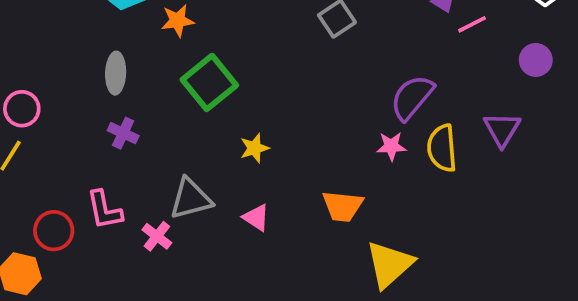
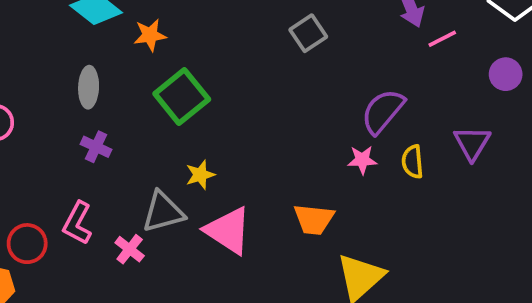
yellow star: (254, 148) -> (200, 175), moved
yellow semicircle: (442, 148) -> (413, 162), size x0.7
pink L-shape: (104, 210) -> (77, 223), turned 39
pink triangle: (256, 218) -> (228, 231), size x1.8

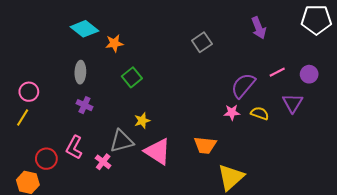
pink line: (442, 39) -> (277, 72), moved
purple circle: (506, 74) -> (309, 74), moved
green square: (182, 97) -> (132, 77), size x0.7
yellow semicircle: (413, 162) -> (260, 113), turned 114

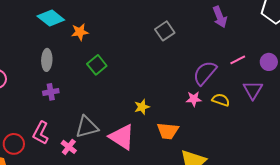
purple cross: (84, 105) -> (51, 92), turned -35
yellow star: (142, 121) -> (142, 107), moved

